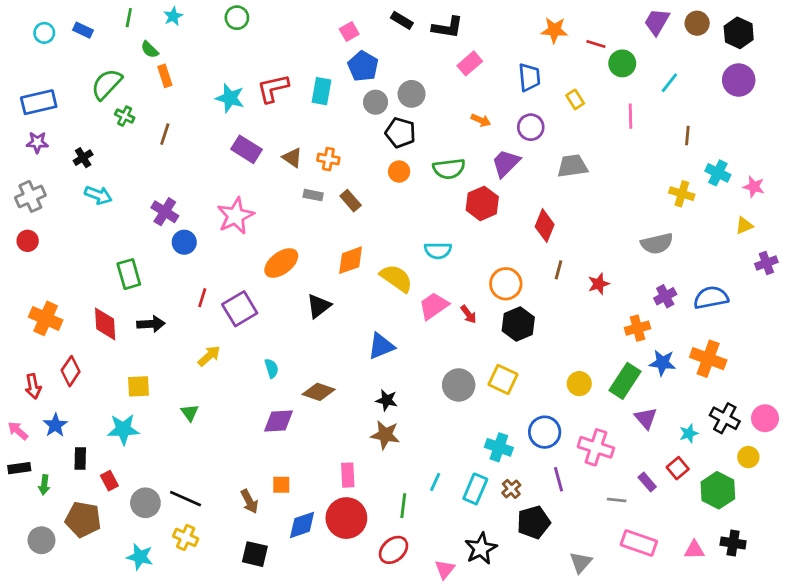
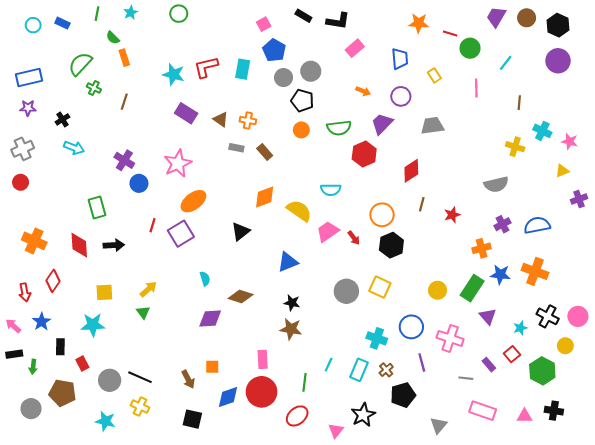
red diamond: (545, 226) -> (411, 171), turned 35
orange ellipse: (281, 263) -> (193, 201), moved
yellow arrow: (209, 356) -> (148, 289), moved

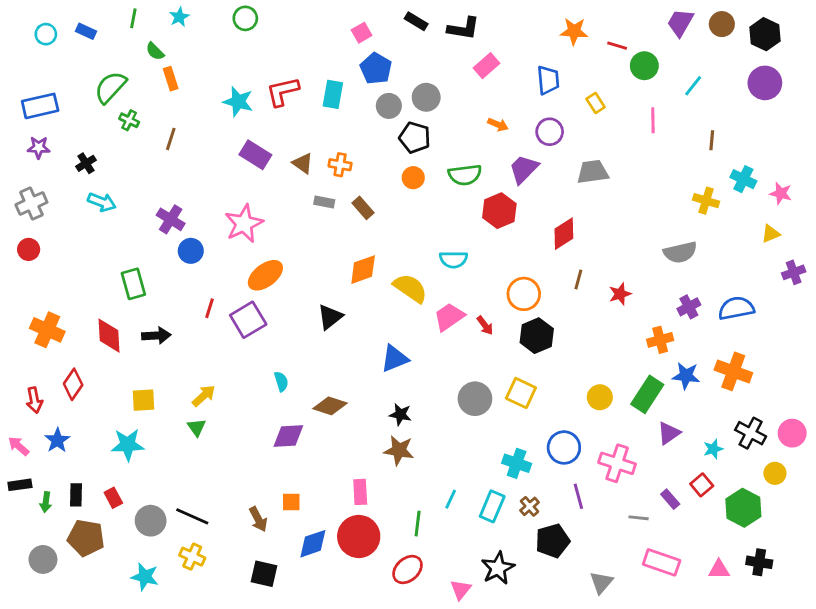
purple triangle: (488, 316) -> (669, 433), turned 36
black rectangle: (60, 347) -> (76, 495), moved

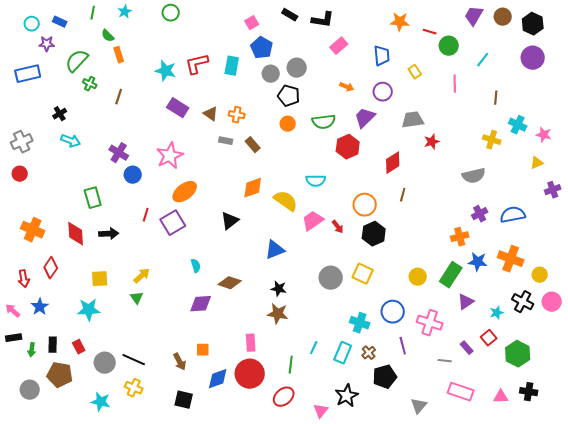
purple star: (39, 148) -> (47, 44), moved
red star: (620, 294) -> (432, 142), moved
yellow circle: (775, 473) -> (540, 275), moved

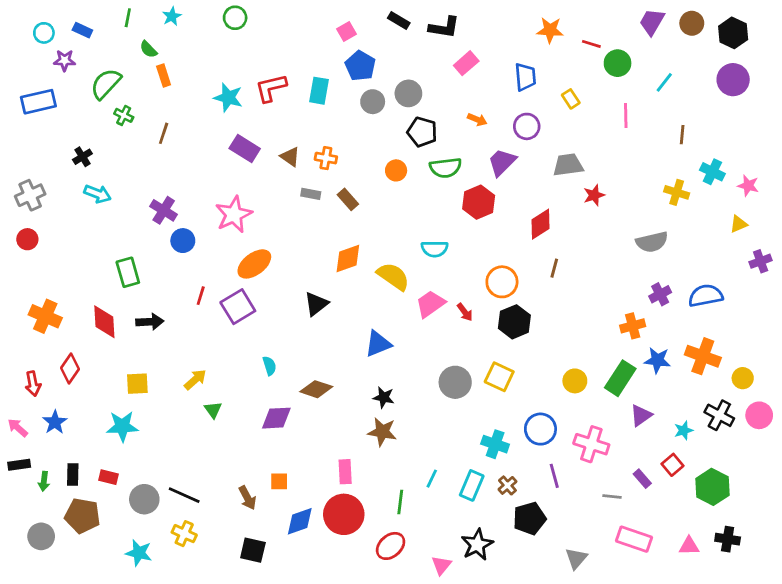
black pentagon: (289, 96) -> (422, 132), moved
green triangle: (137, 298) -> (213, 410), moved
red rectangle: (79, 347) -> (109, 477), turned -48

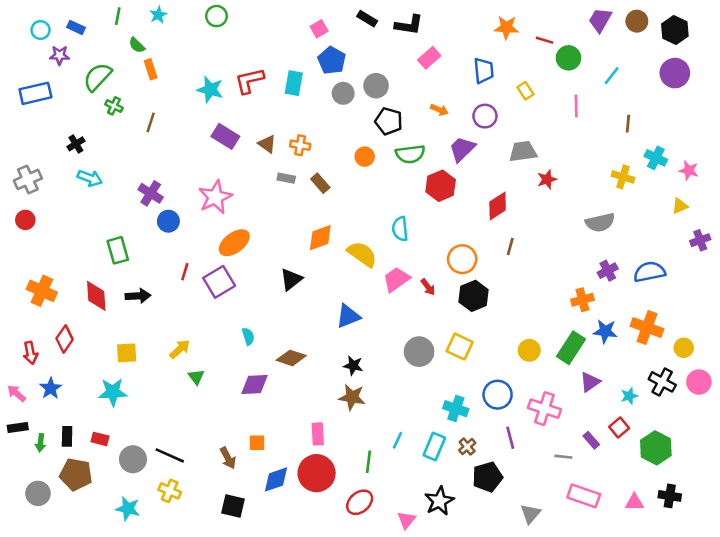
cyan semicircle: (435, 249) -> (400, 229), turned 85

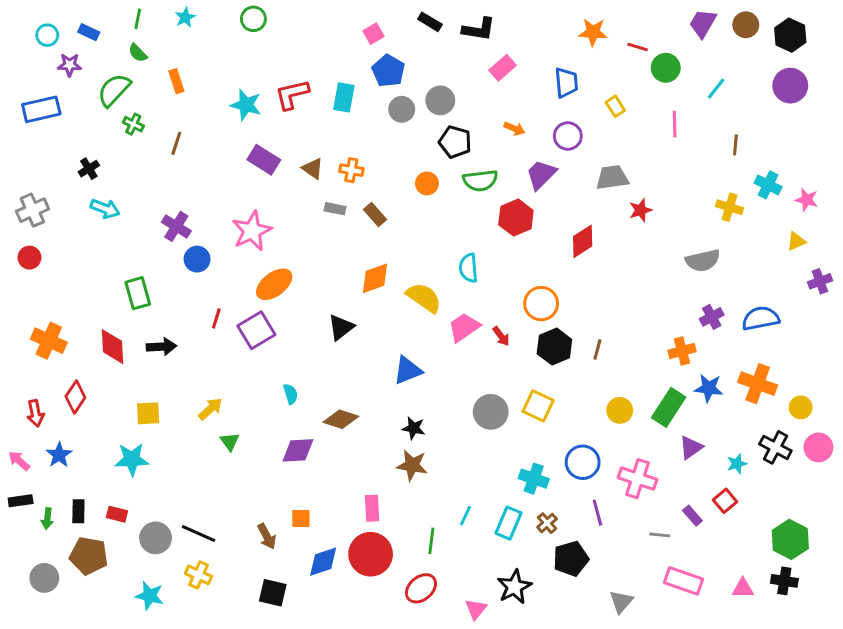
green semicircle: (137, 45) -> (138, 53), moved
brown line: (510, 247) -> (597, 350), moved
green hexagon: (656, 448) -> (790, 539), moved

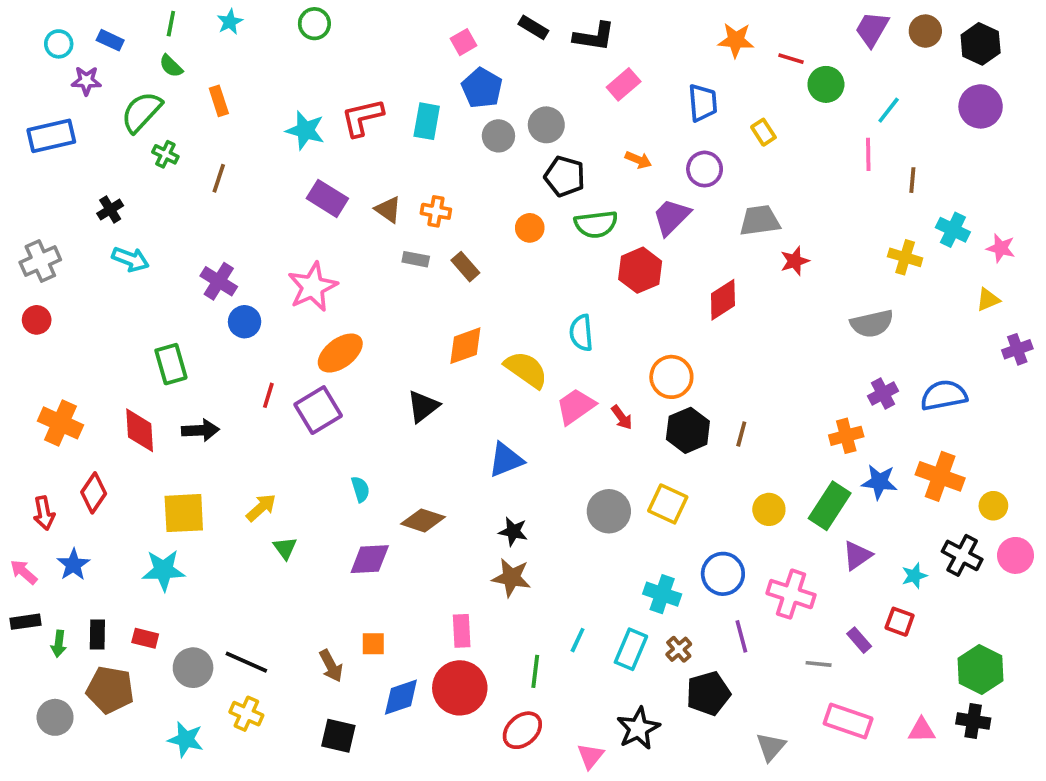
pink line: (675, 124) -> (868, 154), moved
yellow square: (148, 413) -> (184, 513), size x1.4
red square: (725, 501) -> (900, 622), turned -30

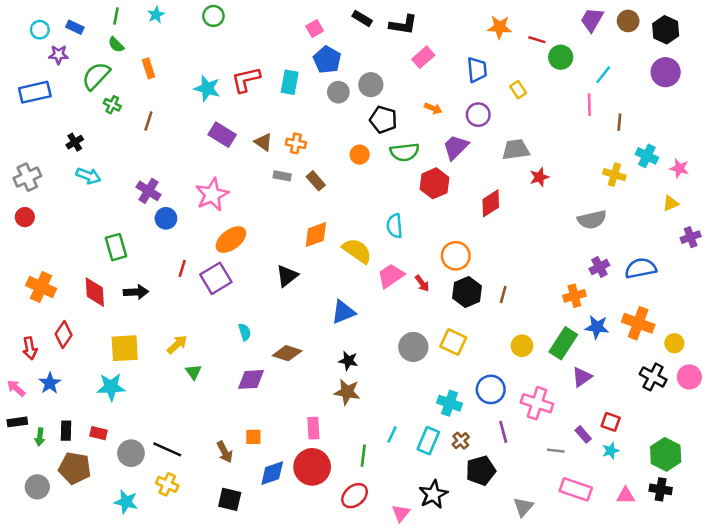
cyan star: (914, 576) -> (611, 451), moved

